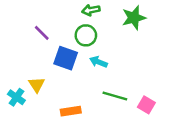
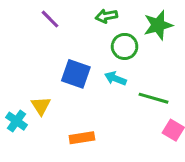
purple line: (42, 33) -> (50, 19), moved
green circle: (86, 35) -> (125, 46), moved
green line: (115, 96) -> (153, 98), moved

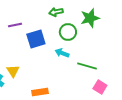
purple line: (50, 19) -> (15, 25), moved, turned -56
blue square: (76, 74) -> (36, 39), moved, turned -36

